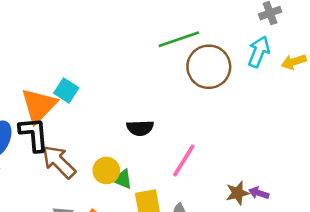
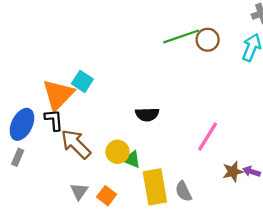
brown circle: (209, 67) -> (208, 40), moved, size x0.6
black L-shape: (34, 134) -> (54, 120), size x0.7
pink line: (184, 160) -> (208, 136), moved

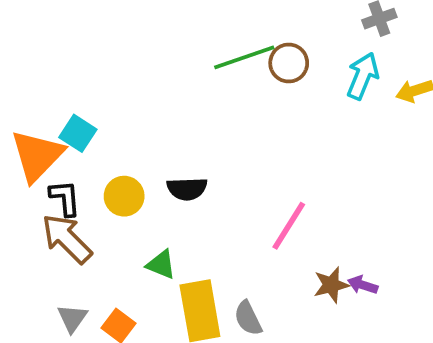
black L-shape: (54, 120) -> (65, 198), moved
yellow circle: (118, 152) -> (124, 196), moved

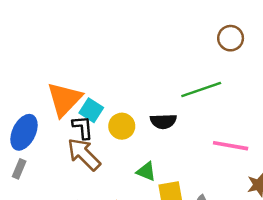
green line: (244, 57) -> (201, 89), moved
cyan square: (78, 133) -> (91, 110), moved
pink line: (289, 226) -> (231, 146), turned 68

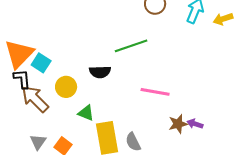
yellow circle: (122, 126) -> (66, 87), moved
black L-shape: (83, 127) -> (22, 79), moved

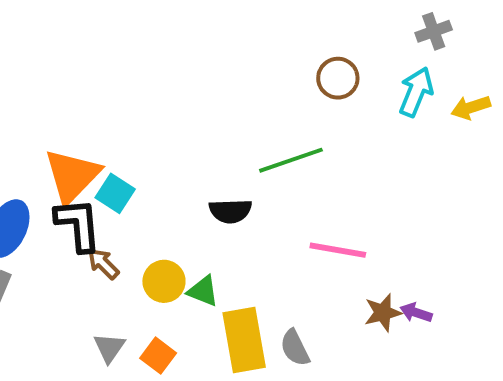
black L-shape: (22, 79) -> (78, 225), size x1.4
yellow circle: (66, 87) -> (164, 281), moved
brown arrow: (35, 99) -> (103, 264), size x0.6

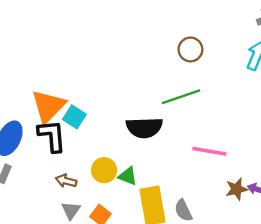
brown circle: (338, 78) -> (190, 49), moved
black semicircle: (230, 211) -> (144, 128), size x1.4
brown arrow: (103, 264) -> (66, 181), moved, turned -30

